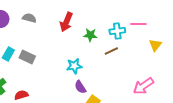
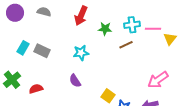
pink line: (138, 24) -> (153, 29), moved
cyan star: (74, 66) -> (81, 53), moved
purple semicircle: (80, 87) -> (75, 81), moved

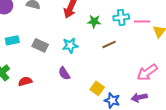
brown line: (126, 45) -> (109, 44), moved
cyan rectangle: (23, 48) -> (12, 40), turned 48
gray rectangle: (42, 51) -> (40, 45), moved

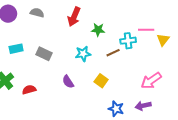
cyan cross: (121, 17) -> (128, 41), moved
cyan star: (70, 45) -> (83, 54), moved
yellow square: (97, 88) -> (101, 81), moved

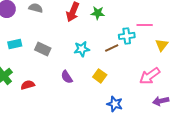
green star: (98, 30) -> (98, 13), moved
yellow triangle: (163, 40) -> (162, 45), moved
purple arrow: (143, 106) -> (161, 101), moved

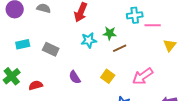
green star: (98, 13) -> (110, 33), moved
cyan cross: (127, 36) -> (135, 15), moved
cyan star: (82, 49) -> (89, 40), moved
pink arrow: (150, 76) -> (143, 76), moved

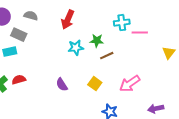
yellow triangle: (170, 45) -> (169, 53), moved
gray rectangle: (51, 49) -> (19, 35), moved
red semicircle: (36, 85) -> (19, 80), moved

